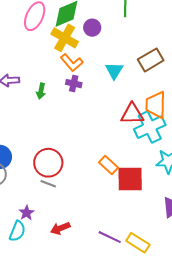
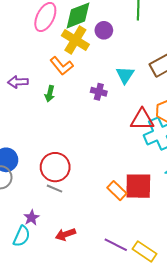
orange L-shape: (72, 63) -> (62, 66), moved
purple cross: (74, 84) -> (99, 92), moved
orange rectangle: (108, 165) -> (117, 191), moved

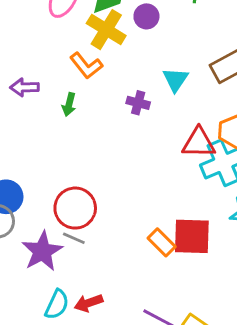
purple star: (31, 218) -> (42, 251), moved, size x1.8
cyan semicircle: (22, 236) -> (57, 305), moved

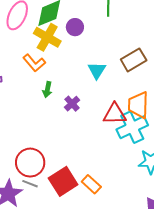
purple cross: (138, 103) -> (72, 104), moved, turned 35
green arrow: (69, 104) -> (47, 90), moved
red square: (192, 236) -> (63, 181), moved, turned -32

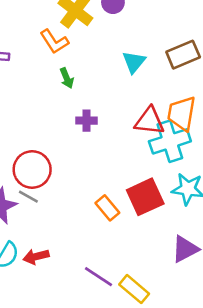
green arrow: (47, 90) -> (67, 78), turned -42
purple cross: (72, 104) -> (86, 121), moved, turned 35
red square: (63, 181) -> (145, 197), moved

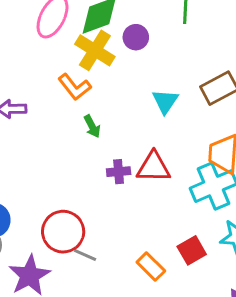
red triangle: (149, 121) -> (154, 167), moved
gray line: (28, 197) -> (85, 255), moved
red square: (145, 197) -> (192, 250), size x0.7

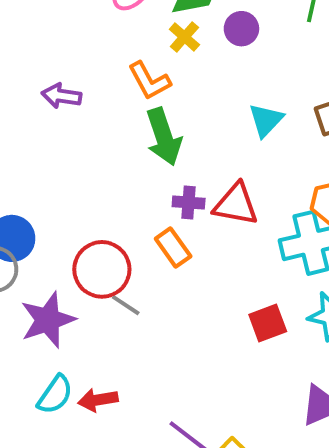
yellow cross: (95, 50) -> (184, 37), size x0.6
green arrow: (92, 126) -> (164, 137), size x1.8
orange rectangle: (151, 267) -> (173, 248), moved

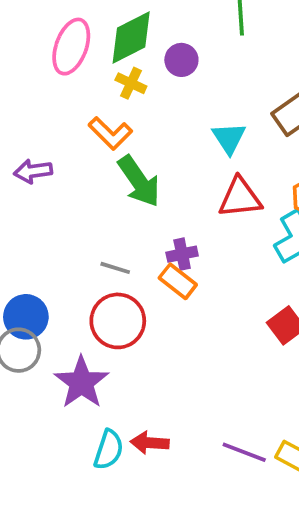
purple cross: (189, 202) -> (182, 254), moved
red triangle: (236, 204) -> (240, 198), moved
gray line: (126, 305) -> (115, 268), moved
red arrow: (98, 400) -> (150, 443), turned 30

